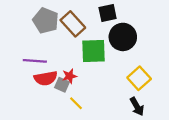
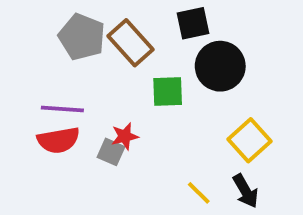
green square: (93, 51) -> (168, 91), size x0.7
red semicircle: (46, 78) -> (58, 140), moved
yellow line: (76, 103) -> (199, 193), moved

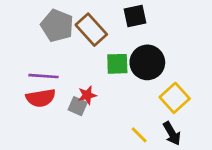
black circle: (220, 66) -> (147, 62), moved

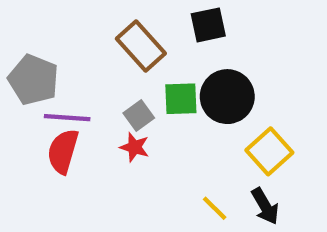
gray pentagon: (57, 26) -> (33, 80), moved
red star: (87, 95) -> (135, 147), turned 30
red semicircle: (41, 98) -> (63, 151), turned 116
gray square: (78, 106) -> (139, 116), moved, turned 30

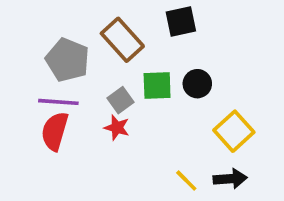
gray pentagon: (33, 80) -> (68, 60), moved
black circle: (227, 97) -> (197, 84), size x0.6
black arrow: (265, 206) -> (230, 179), turned -64

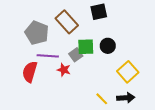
gray square: (121, 100) -> (76, 55), moved
purple line: (58, 102) -> (48, 56), moved

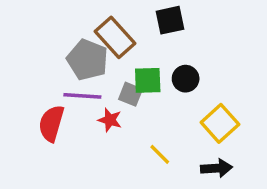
gray pentagon: (37, 33) -> (87, 60), moved
gray square: (76, 55) -> (130, 94), turned -32
yellow line: (102, 99) -> (160, 154), moved

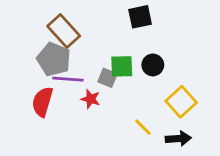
brown rectangle: (115, 37) -> (64, 31), moved
gray pentagon: (87, 60) -> (54, 59), moved
yellow line: (160, 154) -> (143, 127), moved

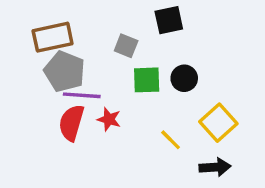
brown rectangle: (64, 31) -> (53, 37), moved, turned -60
gray square: (108, 78) -> (126, 46), moved
red semicircle: (42, 102) -> (71, 123), moved
yellow line: (143, 127) -> (171, 140), moved

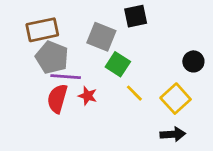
gray square: (126, 46) -> (101, 37), size x1.5
black circle: (184, 78) -> (193, 61), moved
green square: (147, 80) -> (118, 64), turned 35
yellow line: (171, 140) -> (134, 93), moved

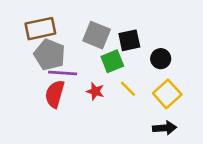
black square: (136, 16) -> (129, 40), moved
black circle: (193, 61) -> (161, 59), moved
green square: (118, 64) -> (112, 61), turned 35
red star: (88, 96) -> (95, 91), moved

